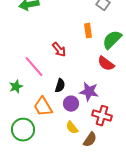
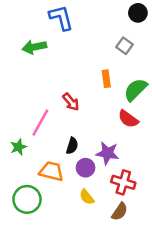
pink line: (34, 67) -> (40, 123), turned 70
orange trapezoid: (43, 107) -> (51, 171), turned 135
brown semicircle: (90, 140) -> (120, 212), moved

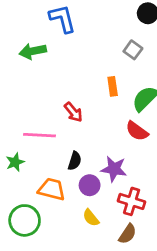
pink line: (40, 123) -> (39, 135), turned 64

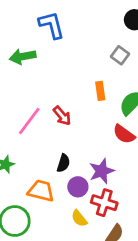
pink line: (39, 135) -> (29, 121), moved, turned -56
purple star: (114, 169) -> (102, 171), turned -30
red cross: (132, 201) -> (104, 203), moved

